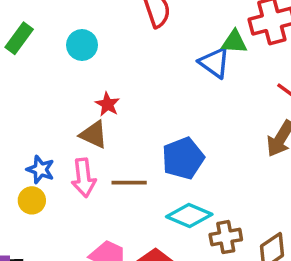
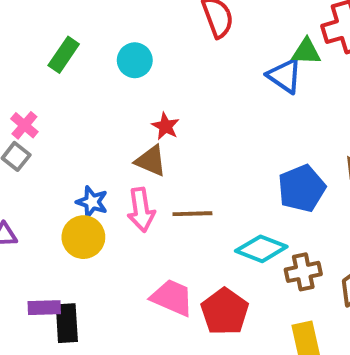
blue pentagon: (183, 158) -> (302, 188), moved
yellow circle: (32, 200) -> (83, 237), size x1.4

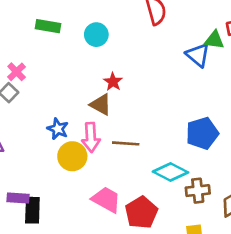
green rectangle: (64, 55) -> (48, 26), turned 60
yellow circle: (83, 237) -> (72, 156), moved

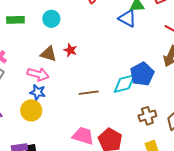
brown triangle: (101, 105) -> (48, 54), moved
pink arrow: (91, 137) -> (38, 74), moved, turned -60
yellow circle: (72, 156) -> (31, 110), moved
cyan diamond: (171, 172) -> (124, 84), moved, turned -30

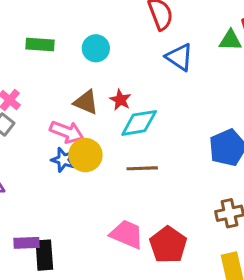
blue triangle: (127, 18) -> (179, 57), moved
cyan diamond: (124, 84) -> (139, 123), moved
yellow circle: (31, 110) -> (85, 155), moved

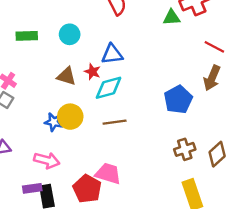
blue triangle: (179, 57) -> (112, 54), moved, turned -35
pink arrow: (67, 132) -> (47, 160), moved
red pentagon: (168, 245) -> (87, 189), moved

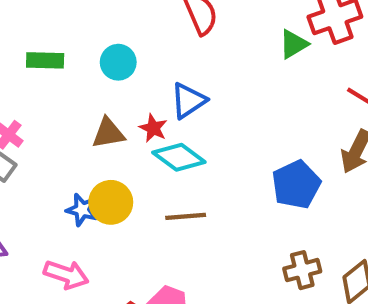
green triangle: (172, 17) -> (294, 44), turned -30
blue triangle: (112, 54) -> (188, 101), turned -30
brown triangle: (66, 76) -> (108, 133), turned -30
cyan diamond: (109, 88) -> (179, 157), turned 48

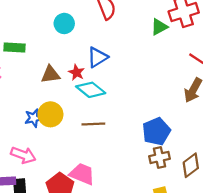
green rectangle: (45, 60) -> (15, 47), moved
cyan circle: (118, 62) -> (64, 23), moved
blue pentagon: (296, 185) -> (156, 131), moved
blue star: (82, 210) -> (34, 118), turned -30

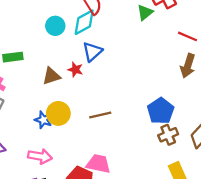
cyan diamond: (91, 90) -> (84, 22), moved, turned -56
blue star: (34, 118) -> (43, 120), turned -30

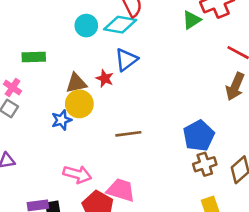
cyan diamond: (84, 22) -> (120, 25), turned 32
yellow circle: (58, 113) -> (79, 104), moved
blue star: (43, 120) -> (62, 120), moved, turned 30
pink arrow: (40, 156) -> (77, 174), moved

